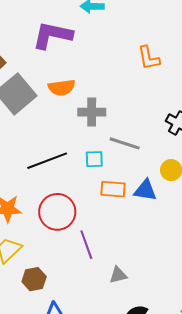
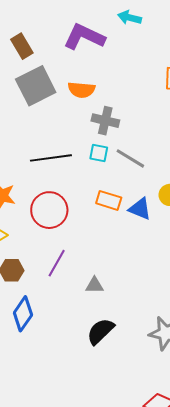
cyan square: (94, 159) -> (99, 153), moved
purple line: (86, 245) -> (57, 263), moved, turned 36

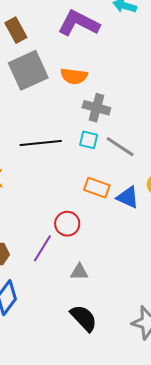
red circle: (49, 210) -> (67, 224), moved, size x0.7
black semicircle: (101, 331) -> (84, 318), turned 88

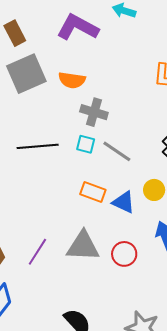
red circle: (67, 224) -> (124, 254), moved
gray triangle: (79, 272) -> (83, 246), moved, size x1.8

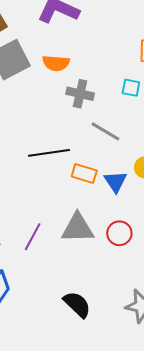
cyan square: (86, 144) -> (131, 88), moved
black line: (38, 146) -> (49, 153), moved
blue triangle: (124, 202) -> (116, 182), turned 35

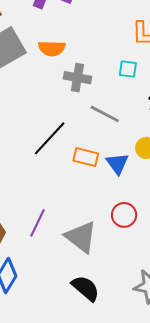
black line: (49, 153) -> (50, 138), turned -36
gray triangle: (78, 228) -> (81, 237), moved, turned 42

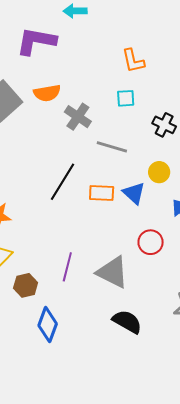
gray cross: (77, 78) -> (78, 117), turned 36

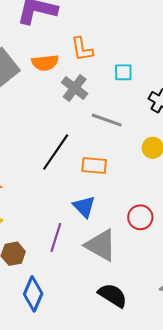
orange L-shape: (133, 61) -> (82, 49), moved
blue triangle: (134, 193) -> (84, 207), moved

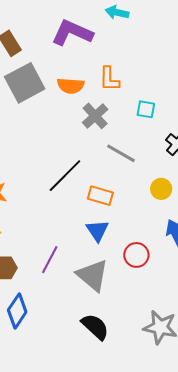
blue triangle: (84, 207) -> (97, 231), moved

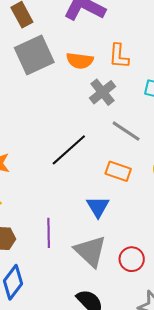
orange rectangle: (100, 196) -> (118, 171), moved
red circle: (136, 255) -> (132, 259), moved
purple line: (50, 260) -> (49, 233), turned -32

